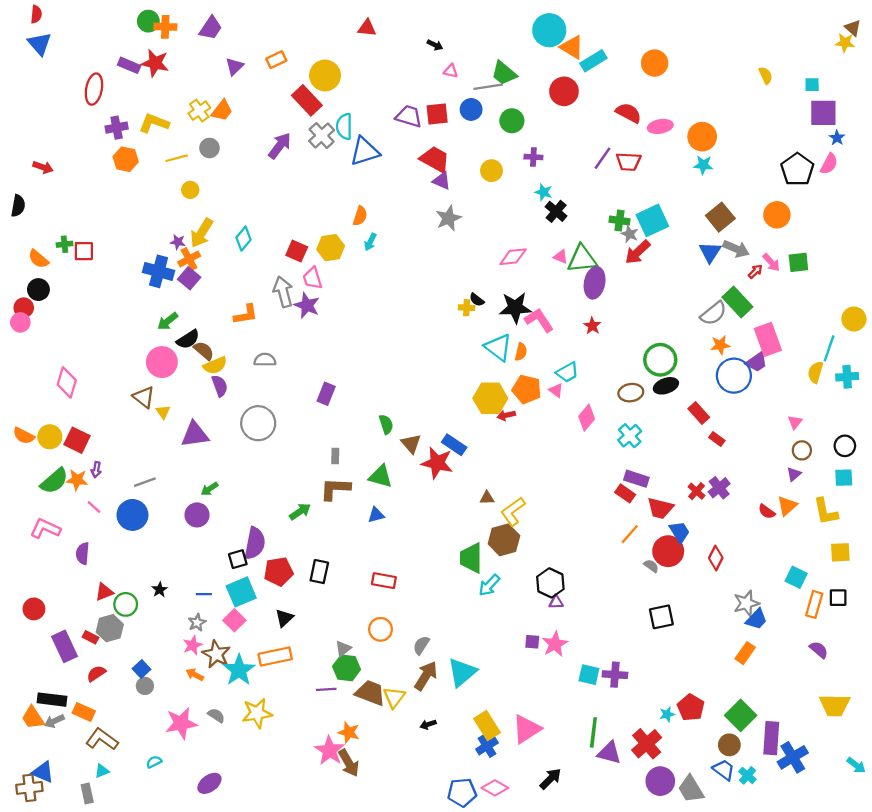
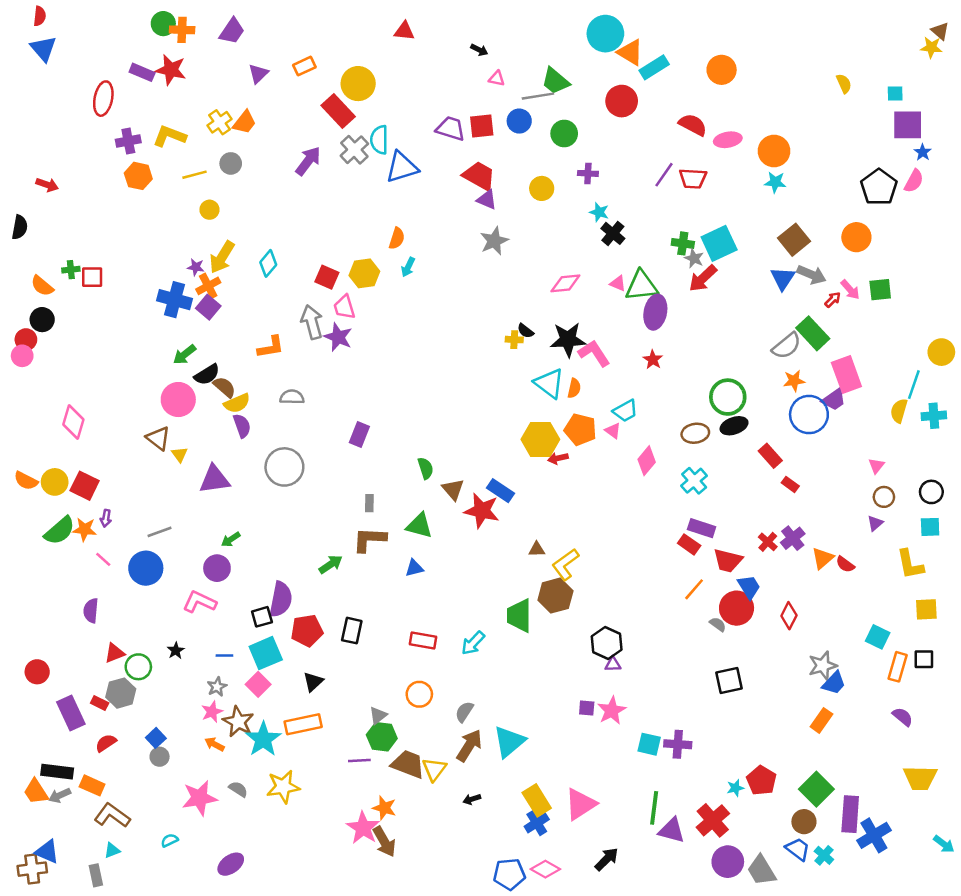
orange triangle: (787, 506) -> (823, 558), moved
pink L-shape: (45, 529) -> (199, 602), moved
cyan arrow: (489, 585) -> (473, 643), moved

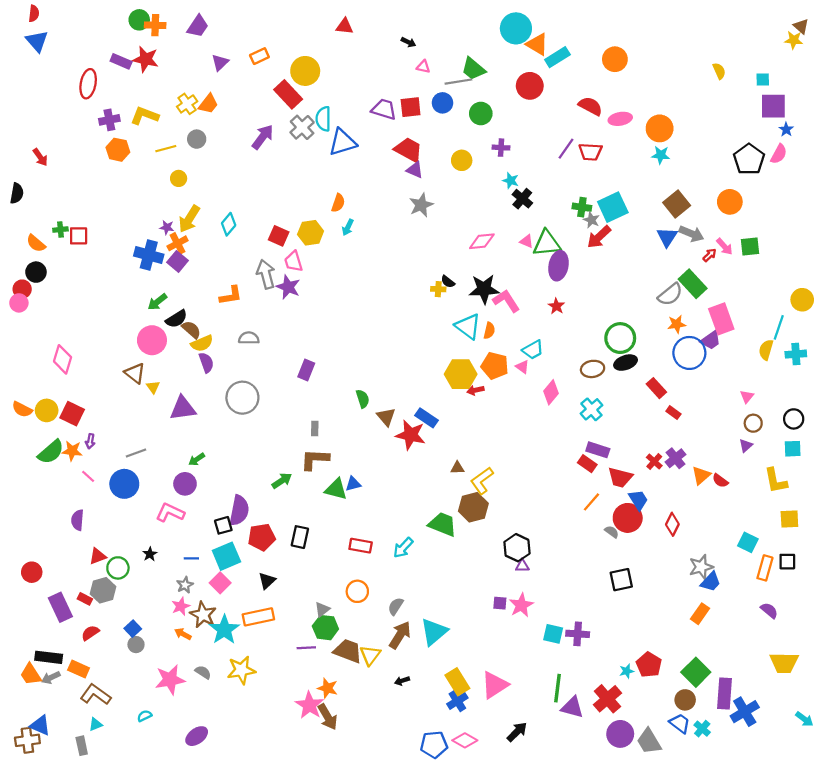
red arrow: (47, 185) -> (40, 157), turned 36
green triangle: (419, 526) -> (336, 489), moved
green trapezoid: (519, 616) -> (442, 524), turned 112

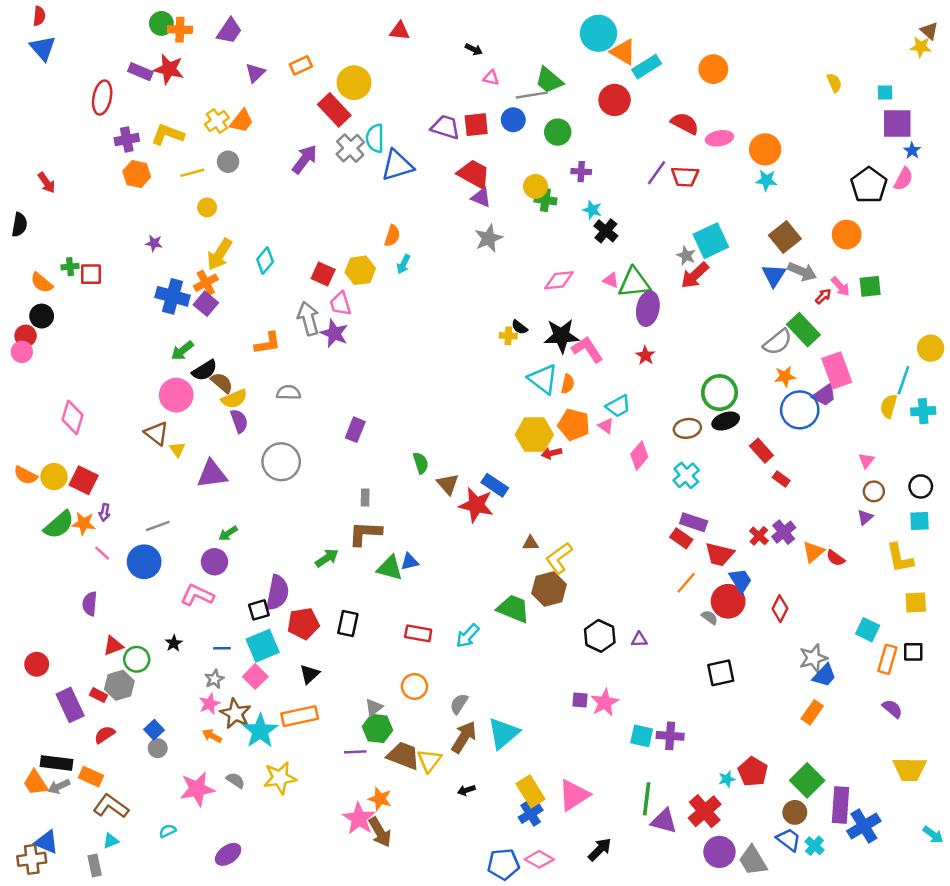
green cross: (582, 207) -> (545, 200), moved
purple star: (167, 227) -> (154, 243), moved
purple triangle: (522, 566) -> (639, 640), moved

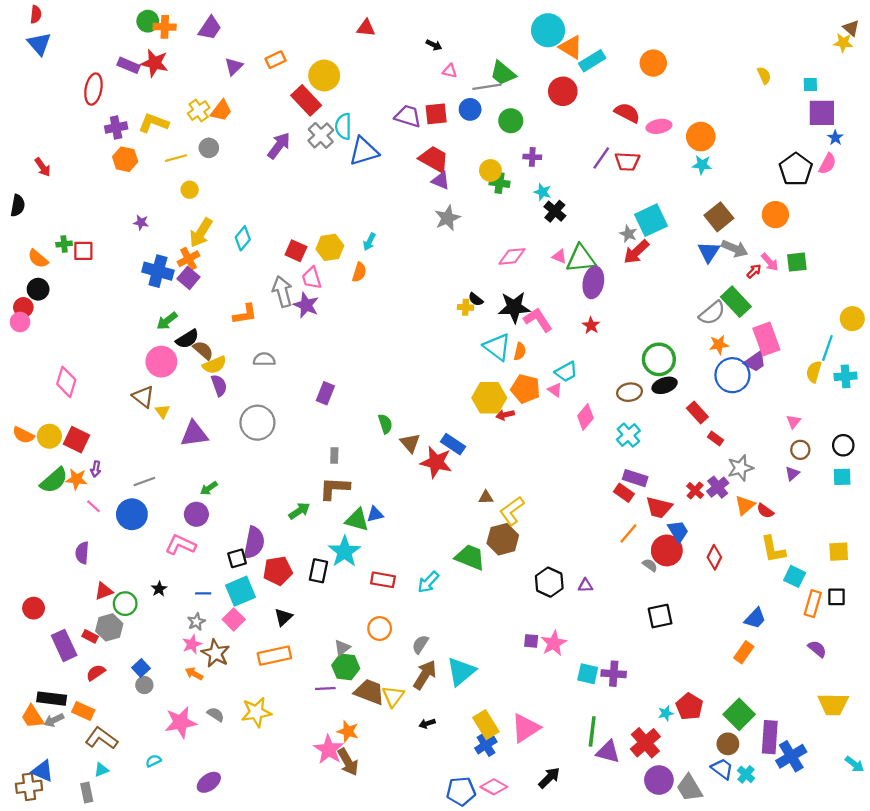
orange semicircle: (392, 236) -> (359, 272), moved
yellow L-shape: (900, 558) -> (773, 549), moved
gray star: (813, 658) -> (740, 468), moved
cyan star: (260, 731) -> (345, 552), moved

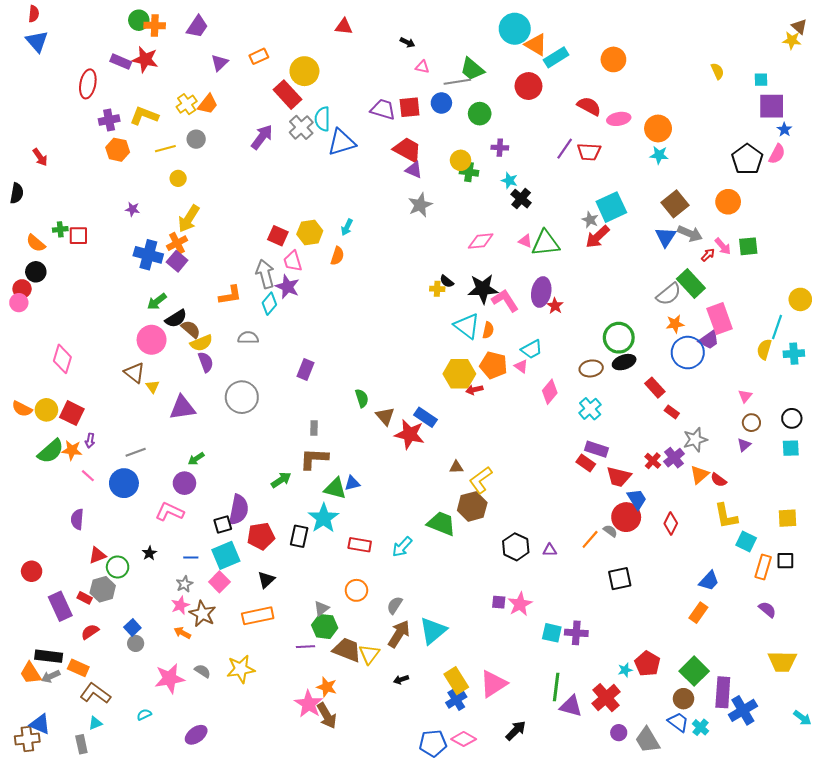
cyan diamond: (243, 238) -> (269, 304), moved
purple ellipse: (593, 282) -> (541, 292), moved
orange line: (628, 533) -> (590, 539), moved
purple circle: (659, 780) -> (619, 733), size x0.6

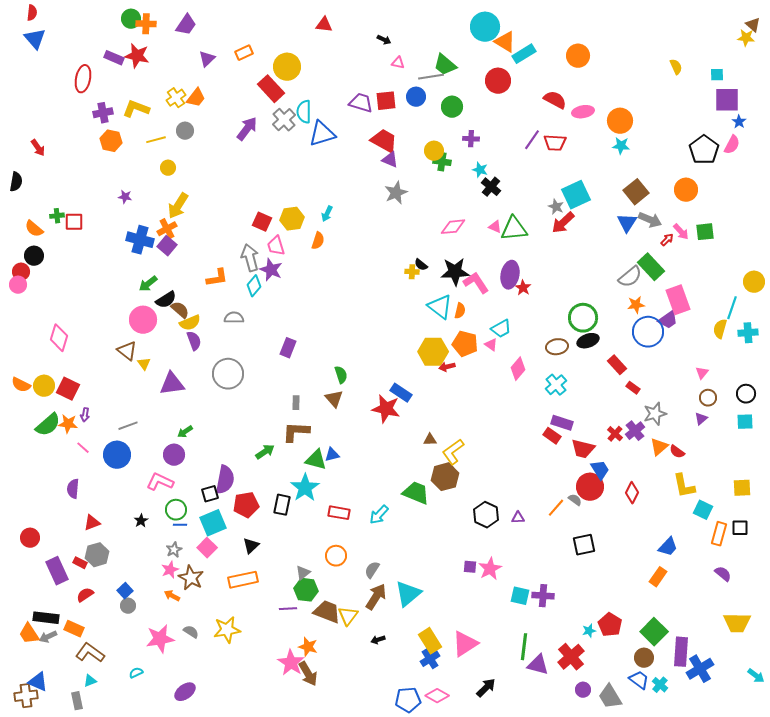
brown triangle: (385, 416) -> (334, 399), moved
green circle: (118, 567) -> (176, 510), moved

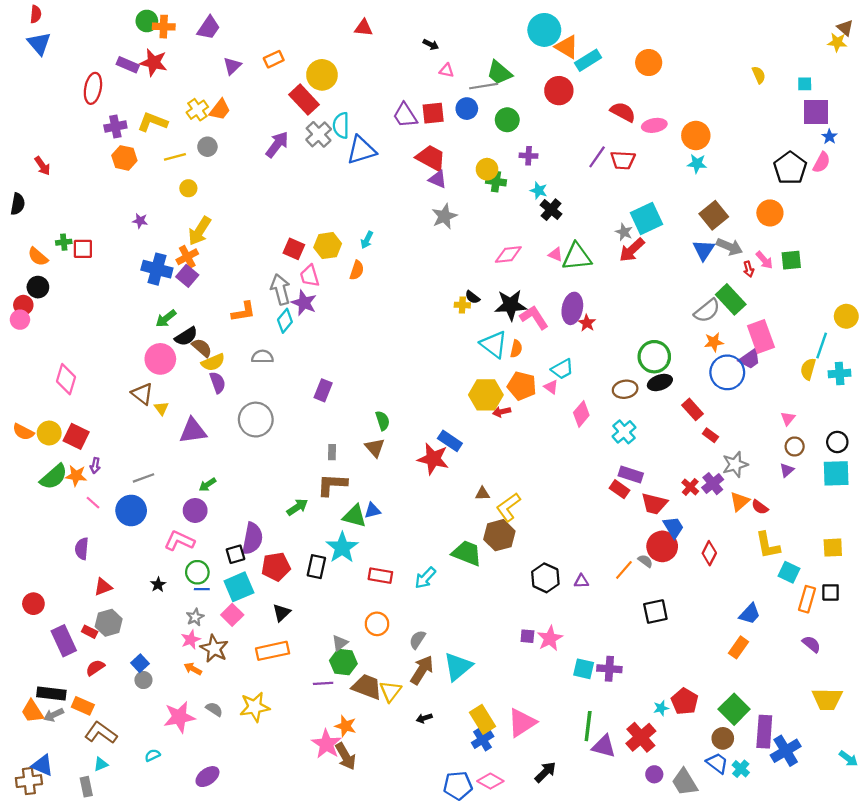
purple trapezoid: (361, 103) -> (405, 115), turned -140
red arrow: (667, 240) -> (749, 269), turned 120
cyan square: (745, 422) -> (836, 473), size x1.5

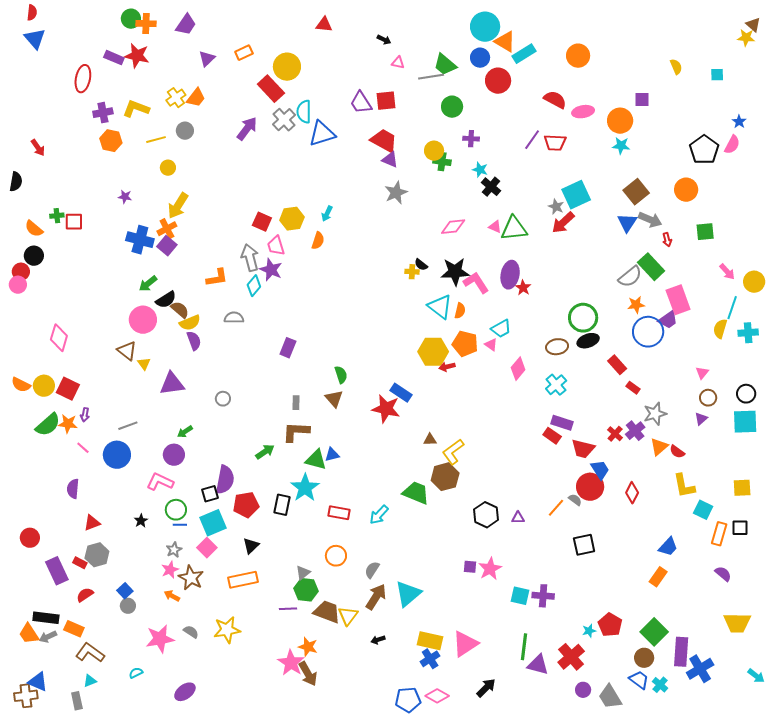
blue circle: (467, 109) -> (480, 58), moved
purple square: (816, 112) -> (642, 100), moved, size x0.6
pink arrow: (764, 260) -> (727, 272), moved
gray circle: (256, 420) -> (223, 399), moved, size x0.5
yellow rectangle: (483, 719) -> (430, 641), turned -45

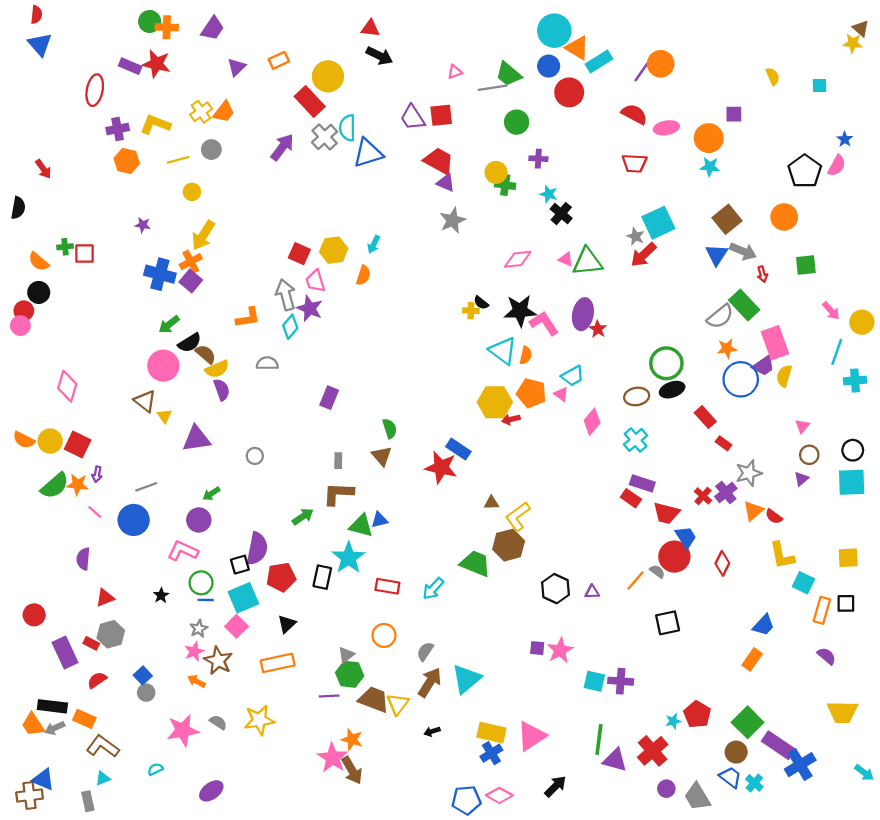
black arrow: (384, 40) -> (379, 56), moved, size x1.6
pink triangle: (398, 63) -> (455, 72), turned -32
purple line: (532, 140) -> (642, 71), moved
yellow semicircle: (720, 329) -> (784, 376), moved
purple rectangle: (681, 652) -> (778, 745), turned -60

